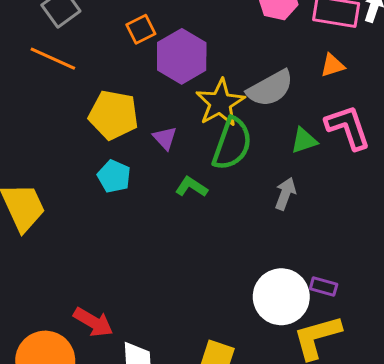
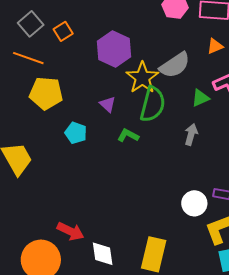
orange square: (141, 29) -> (63, 31), moved
yellow pentagon: (113, 115) -> (46, 93), moved
white circle: (281, 297) -> (194, 203), size x0.7

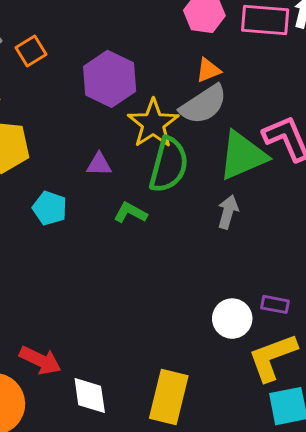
orange triangle: (215, 46) -> (208, 70), moved
green triangle: (200, 98) -> (243, 156), size x1.8
purple triangle: (108, 104) -> (99, 164), turned -42

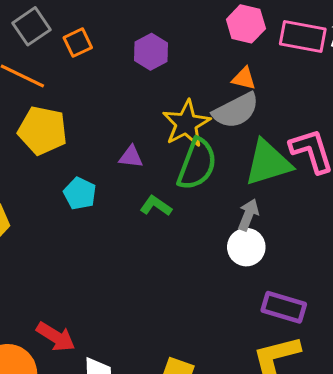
orange triangle: (208, 70) -> (244, 78), turned 30
purple hexagon: (110, 79) -> (151, 52), moved, size x0.7
purple rectangle: (275, 304) -> (284, 307), size x1.6
white circle: (232, 319) -> (246, 247), moved

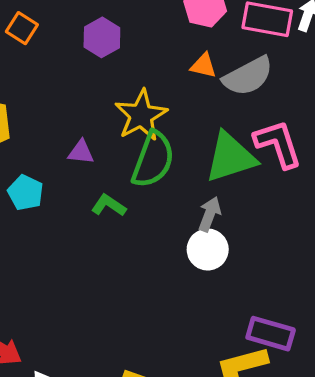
orange square: (78, 43) -> (22, 28), turned -32
gray semicircle: (236, 110) -> (248, 76), moved
purple rectangle: (284, 307) -> (271, 334), moved

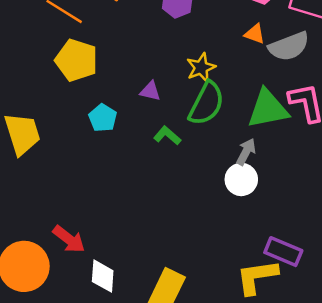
yellow star: (141, 115) -> (201, 67), size x0.7

